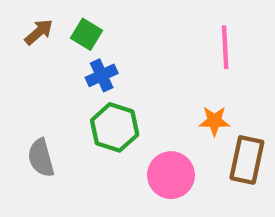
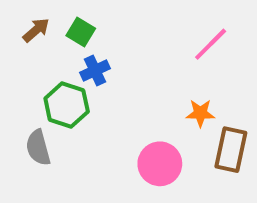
pink line: (225, 47) -> (211, 44), turned 48
green hexagon: (115, 127) -> (67, 105), moved

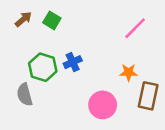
blue cross: (95, 71) -> (73, 62), moved

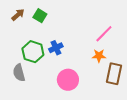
pink line: (135, 28) -> (104, 34), moved
pink circle: (103, 105) -> (68, 80), moved

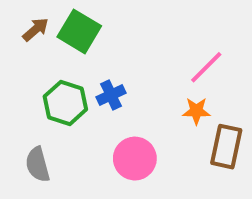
green square: (40, 16) -> (79, 31), size x1.5
gray semicircle: (19, 73) -> (38, 164), moved

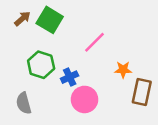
pink line: (206, 67) -> (94, 42), moved
blue cross: (111, 95) -> (70, 77), moved

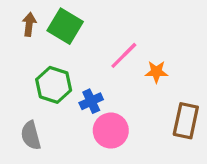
brown arrow: (22, 19) -> (29, 24), turned -42
orange star: (123, 70) -> (156, 72), moved

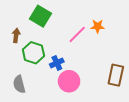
brown arrow: (29, 24) -> (16, 35), moved
orange star: (156, 72) -> (98, 26), moved

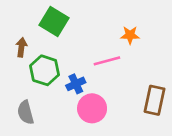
pink line: (77, 34) -> (107, 61), moved, turned 30

